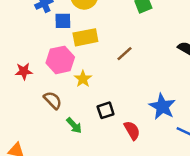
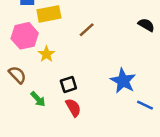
red semicircle: (132, 130) -> (73, 108), moved

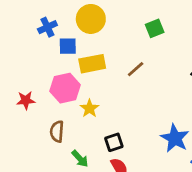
brown line: (87, 30) -> (136, 69), moved
brown semicircle: (17, 75) -> (57, 131), turned -132

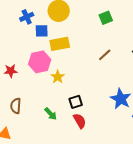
brown line: (136, 69) -> (105, 55), moved
brown semicircle: (57, 131) -> (16, 106), moved

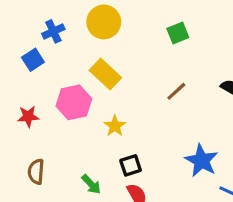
blue square: (42, 31) -> (33, 60), moved, turned -32
yellow rectangle: (60, 44) -> (105, 74), turned 54
yellow star: (58, 77) -> (115, 126), moved

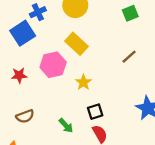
blue square: (33, 60) -> (23, 33), size x1.5
brown semicircle: (36, 172) -> (25, 116), turned -114

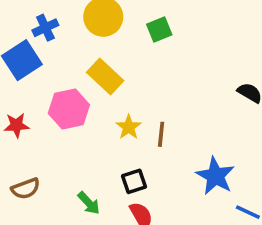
green square: (130, 13) -> (159, 29), moved
brown line: (129, 57) -> (161, 134), moved, turned -42
yellow star: (83, 82) -> (129, 127), moved

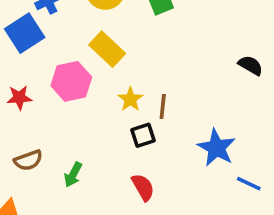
black square: (134, 181) -> (143, 135), moved
green arrow: (89, 203) -> (73, 175), moved, turned 70

